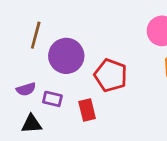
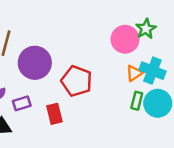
purple rectangle: (52, 99) -> (22, 103), turned -30

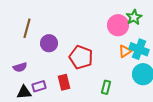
purple circle: (35, 63) -> (49, 43), size x0.7
green rectangle: (137, 101) -> (106, 87), moved
purple rectangle: (22, 103) -> (39, 86), moved

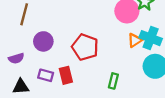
purple circle: (49, 43) -> (43, 41), moved
purple rectangle: (39, 86) -> (46, 75), moved, turned 32

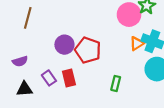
purple circle: (43, 41) -> (64, 45), moved
purple rectangle: (46, 75) -> (49, 78), turned 40

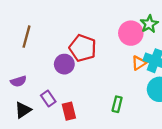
red pentagon: (88, 50) -> (83, 48), moved
red rectangle: (69, 78) -> (69, 111), moved
black triangle: (24, 89) -> (23, 110), turned -30

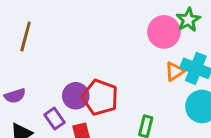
red pentagon: (83, 48) -> (100, 97), moved
purple circle: (64, 64) -> (76, 96), moved

